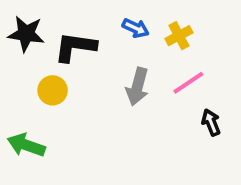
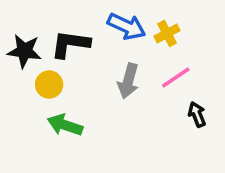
blue arrow: (136, 28) -> (127, 26), size x1.5
black star: (26, 34) -> (24, 51), moved
green arrow: (26, 145) -> (65, 125), moved

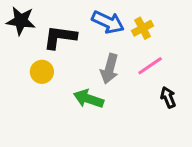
black star: (24, 51) -> (21, 21), moved
green arrow: (65, 125) -> (88, 99), moved

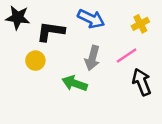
yellow cross: (143, 28) -> (140, 24), moved
black arrow: (168, 97) -> (142, 82), size x1.5

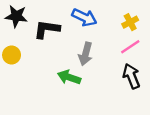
pink line: (127, 55) -> (130, 47), moved
yellow circle: (35, 61) -> (12, 55), moved

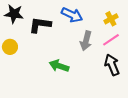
gray arrow: (86, 54) -> (86, 41), moved

